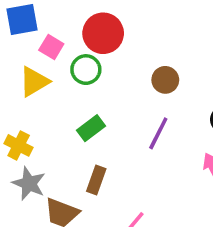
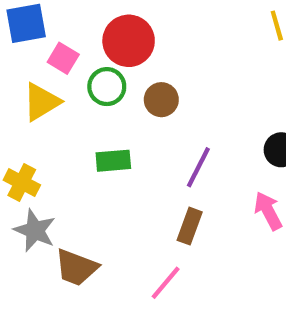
brown circle: (165, 80) -> (161, 100), moved
green rectangle: (91, 128) -> (113, 161), turned 32
brown rectangle: (96, 180) -> (190, 226), moved

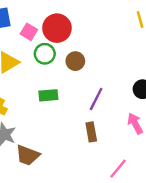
pink square: (63, 58) -> (29, 32), moved
brown rectangle: (190, 226) -> (91, 132), turned -30
pink line: (166, 283) -> (118, 169), moved

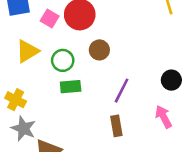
green circle: (45, 54) -> (63, 60), moved

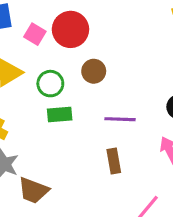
purple line: (122, 91) -> (120, 119), turned 65

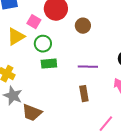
pink square: (35, 34) -> (34, 22), moved
brown circle: (94, 71) -> (83, 26), moved

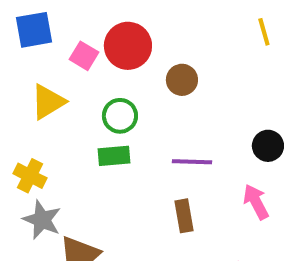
pink square: (34, 22) -> (84, 56), moved
green circle: (43, 44) -> (120, 116), moved

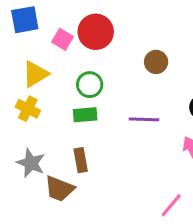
brown circle: (182, 80) -> (156, 62), moved
yellow cross: (30, 176) -> (28, 109), moved
brown rectangle: (184, 216) -> (81, 160), moved

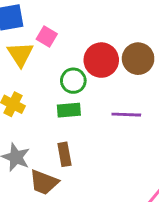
red circle: (96, 32) -> (101, 60), moved
brown circle: (156, 62) -> (138, 59), size x1.4
yellow triangle: (35, 74) -> (20, 54), moved, turned -32

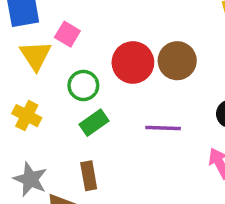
green circle: (73, 81) -> (83, 85), moved
green rectangle: (69, 110) -> (94, 123), turned -30

